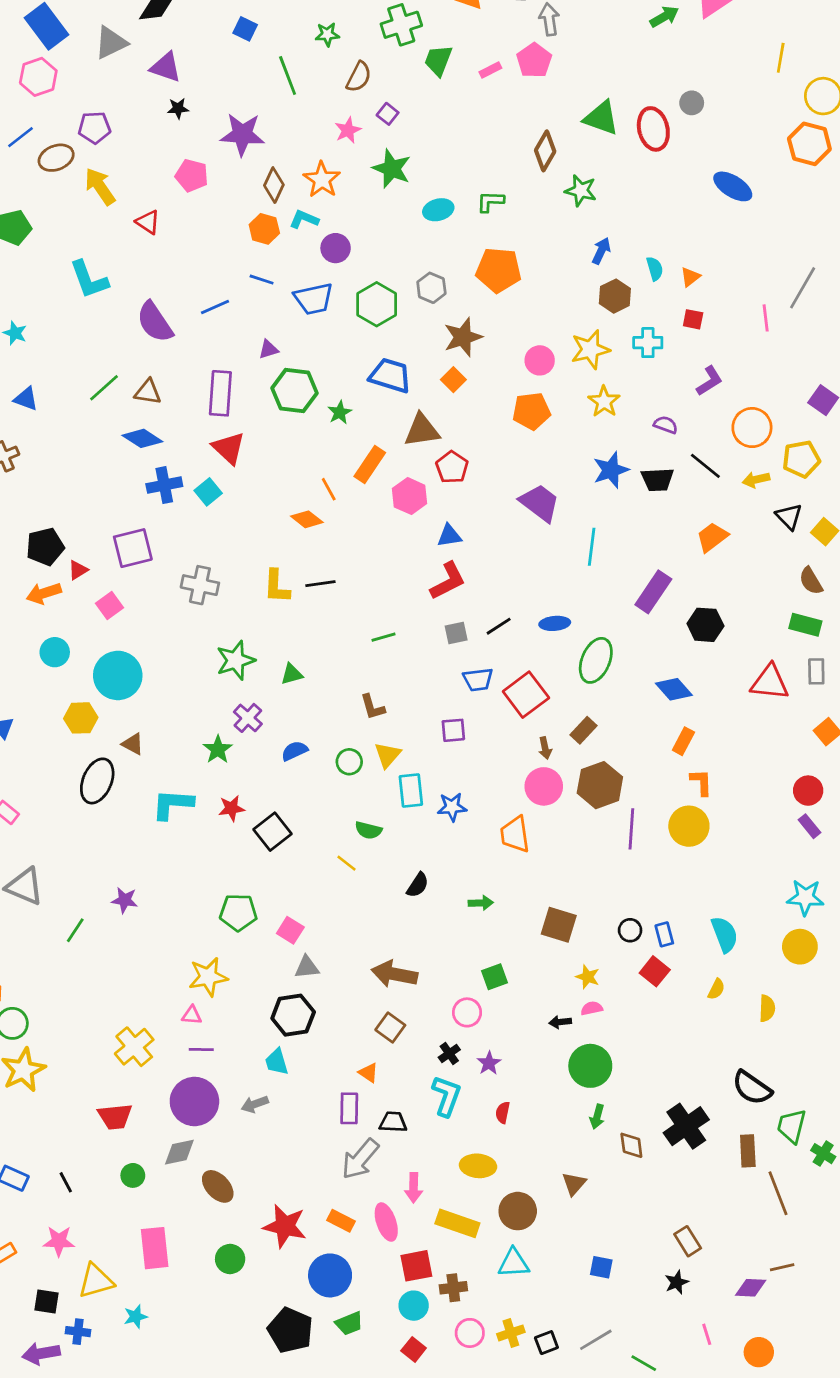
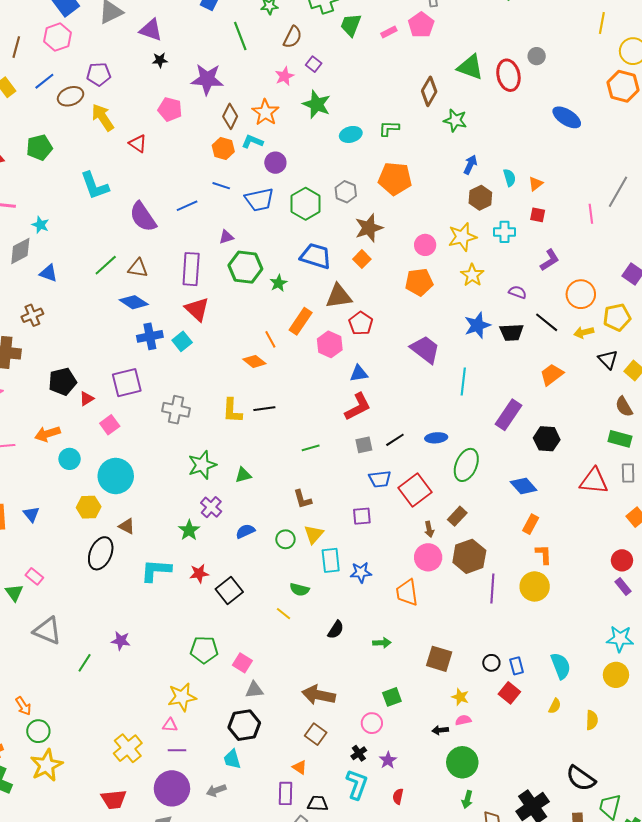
orange arrow: (44, 593) -> (47, 434), moved

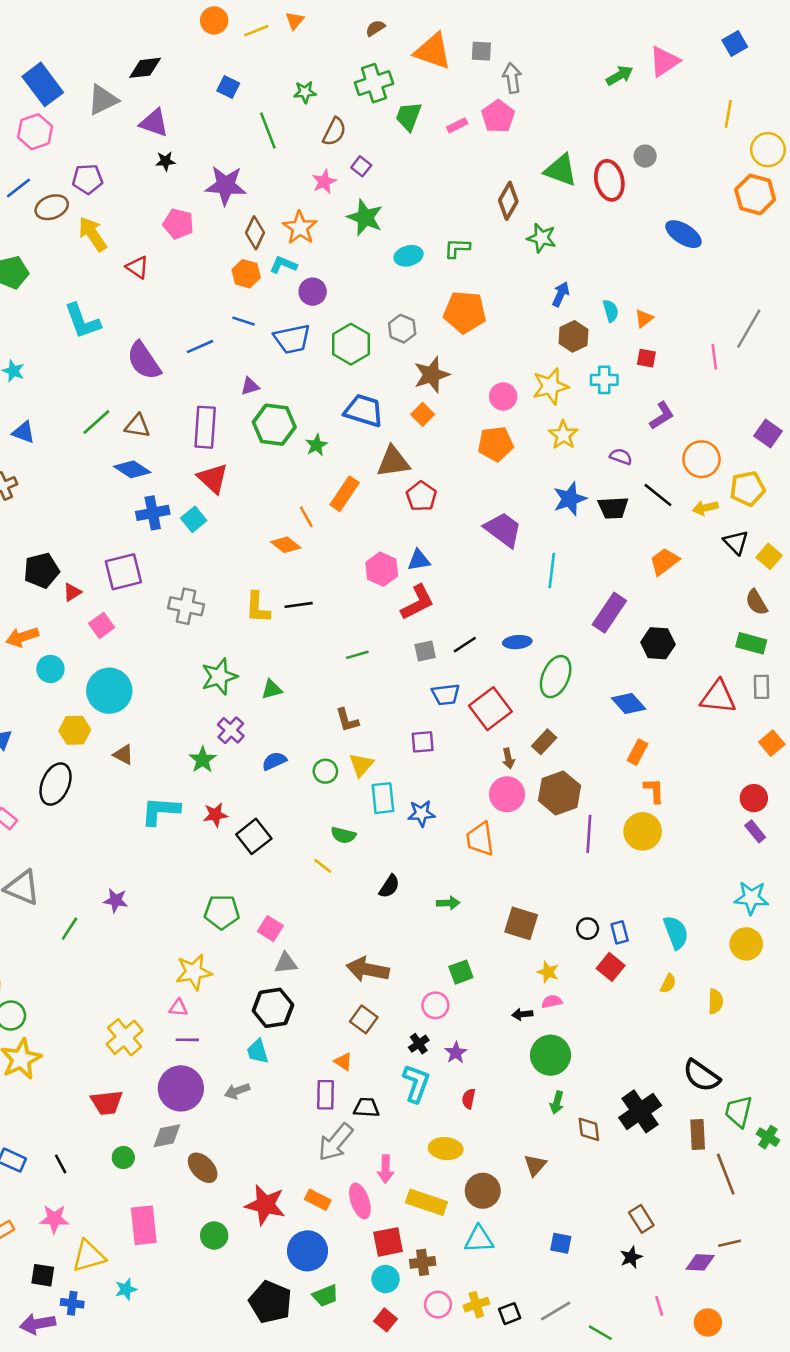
pink hexagon: (330, 344) -> (382, 569), moved
black ellipse: (101, 553) -> (56, 784), moved

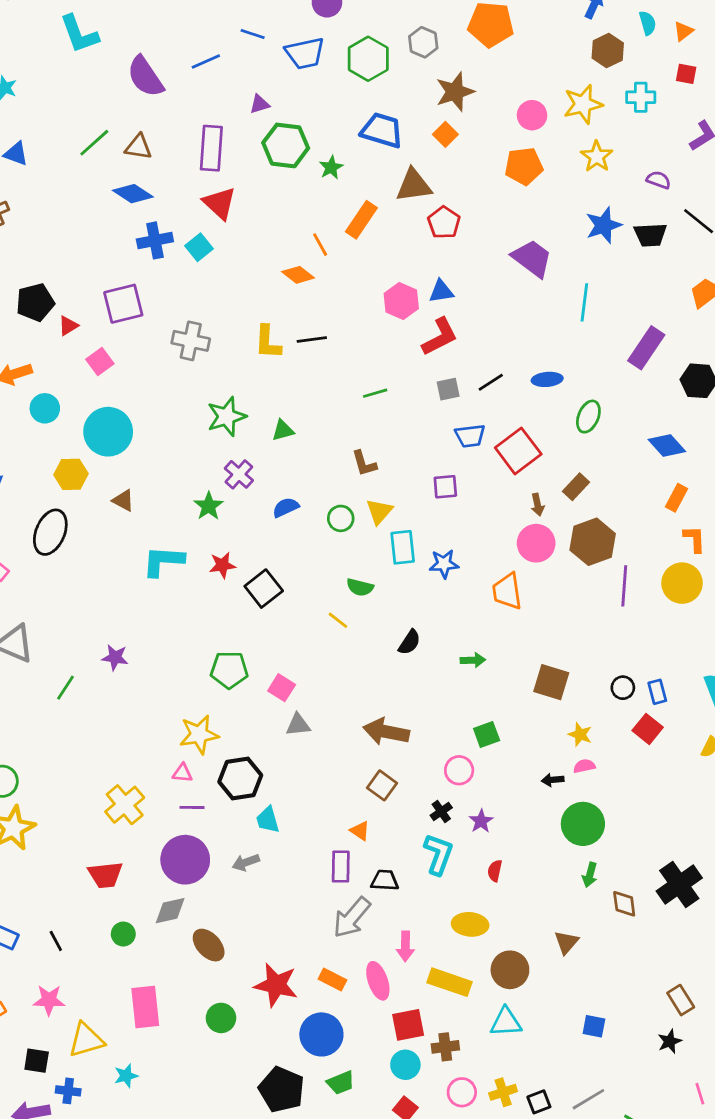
green ellipse: (556, 677) -> (588, 417), size x0.7
black hexagon: (273, 1008) -> (240, 779), moved

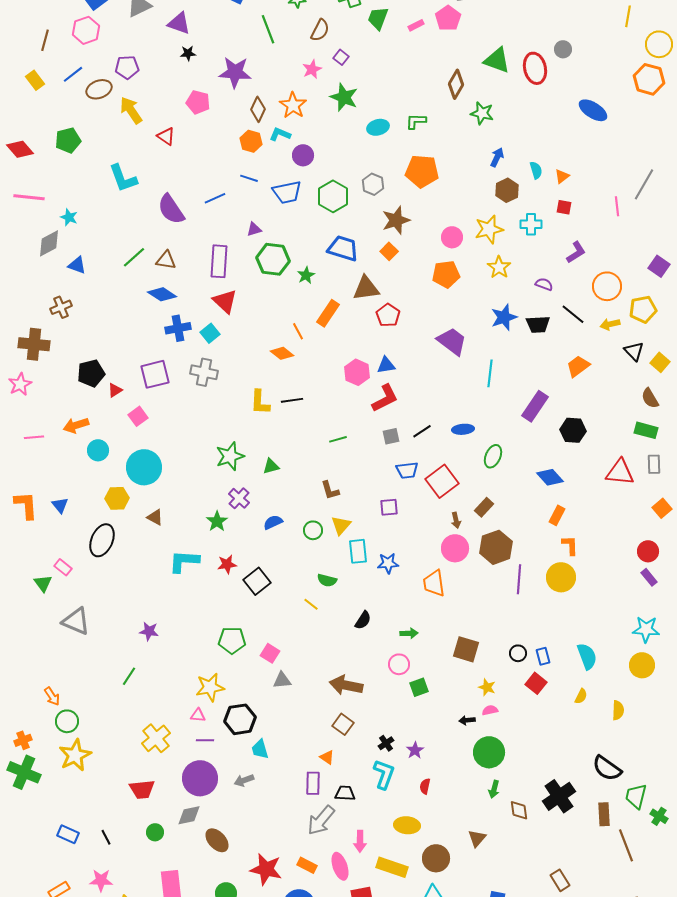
gray cross: (191, 341) -> (204, 372), moved
green line: (65, 688) -> (129, 676), moved
pink circle: (459, 770) -> (399, 664), moved

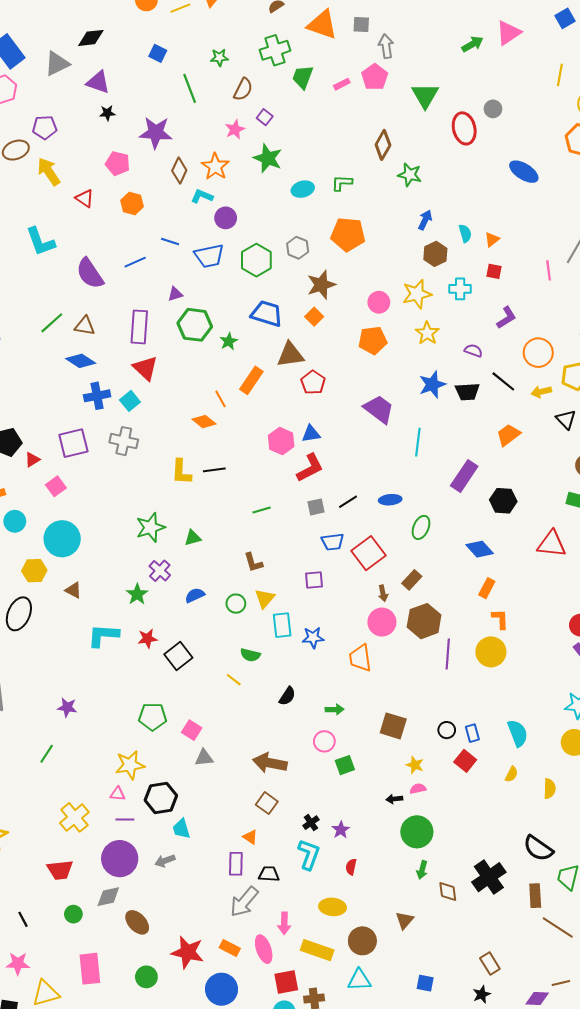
green triangle: (497, 60) -> (425, 96), moved, turned 40
orange hexagon: (251, 141) -> (132, 204), moved
brown line: (626, 845) -> (558, 928), turned -36

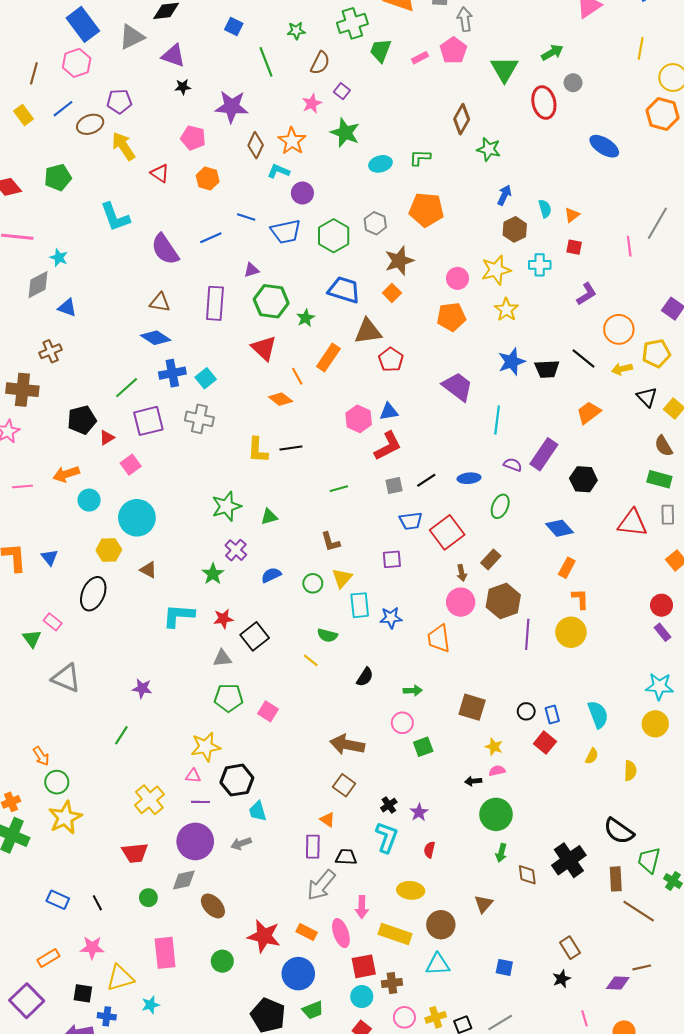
green arrow: (472, 44) -> (552, 53), moved
green line: (52, 323) -> (127, 388), moved
purple semicircle: (473, 351) -> (513, 465), moved
red triangle: (145, 368) -> (264, 348), moved
gray triangle: (204, 758) -> (222, 658), moved

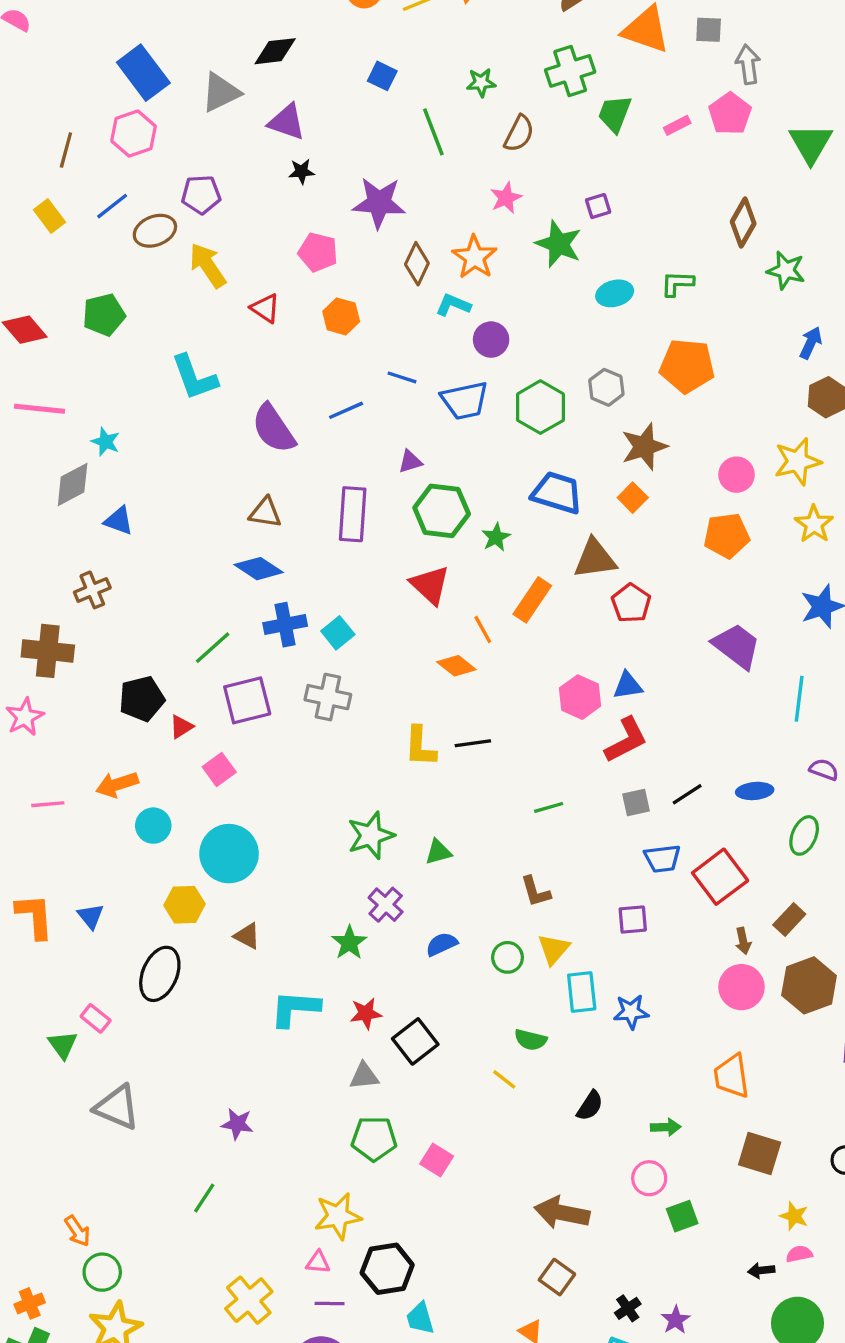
purple square: (342, 91) -> (598, 206), moved, turned 35
orange trapezoid: (439, 638) -> (732, 1076), moved

